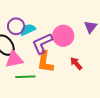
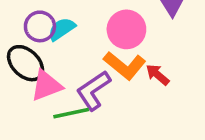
purple L-shape: (42, 43) -> (93, 90), moved
orange L-shape: (45, 62) -> (125, 65), moved, turned -50

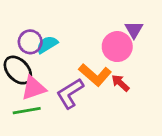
pink circle: (126, 29) -> (117, 47), moved
green line: (71, 113) -> (27, 111), moved

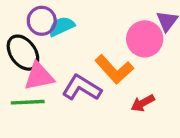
red arrow: (120, 83) -> (143, 103), moved, turned -78
purple L-shape: (70, 93) -> (82, 88), turned 56

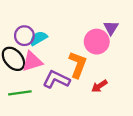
orange L-shape: (114, 69) -> (78, 65), turned -112
pink triangle: (39, 76) -> (32, 62), moved

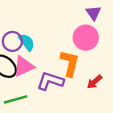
purple triangle: (111, 28) -> (94, 13), moved
cyan semicircle: (38, 38) -> (27, 42), turned 90

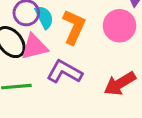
orange L-shape: (70, 63) -> (74, 27), moved
red arrow: (95, 82) -> (120, 83), size x1.5

